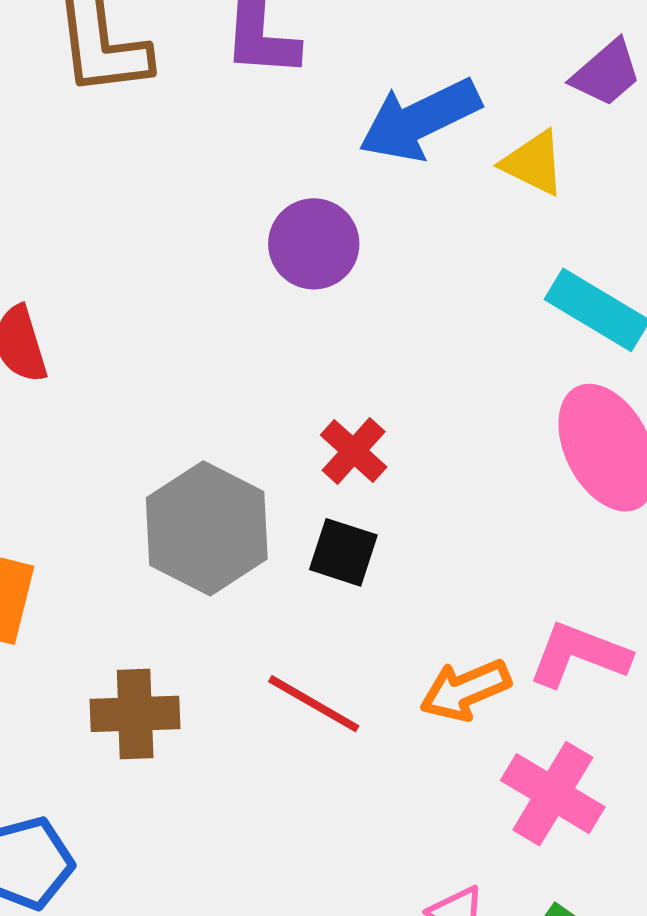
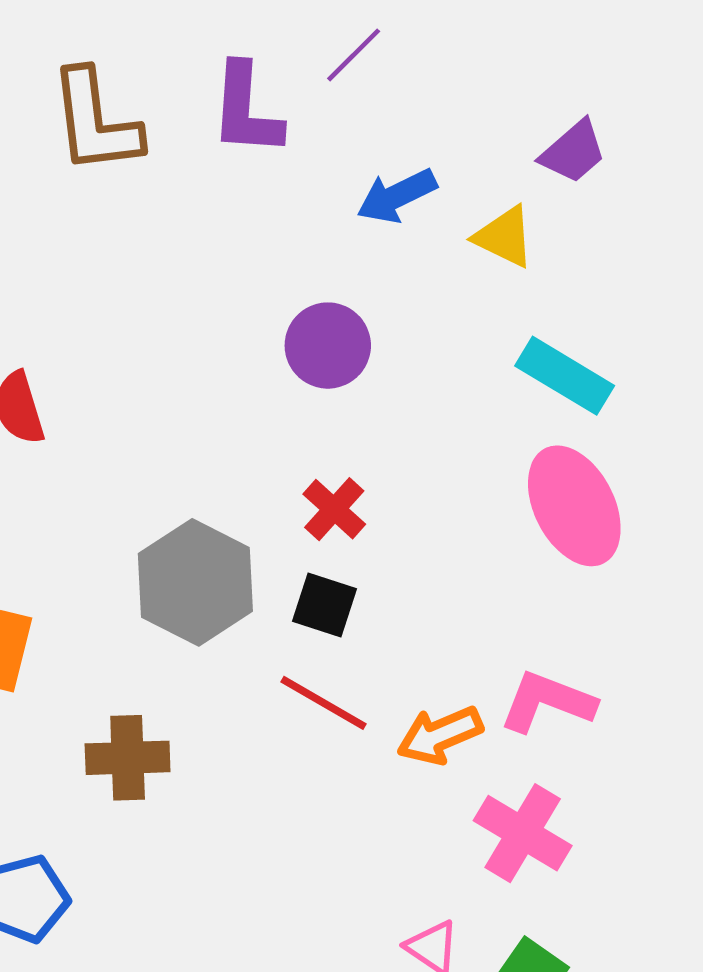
blue arrow: (420, 120) -> (397, 196), size x0.7
purple circle: (314, 244) -> (328, 346), moved
red line: (314, 704) -> (323, 703), moved

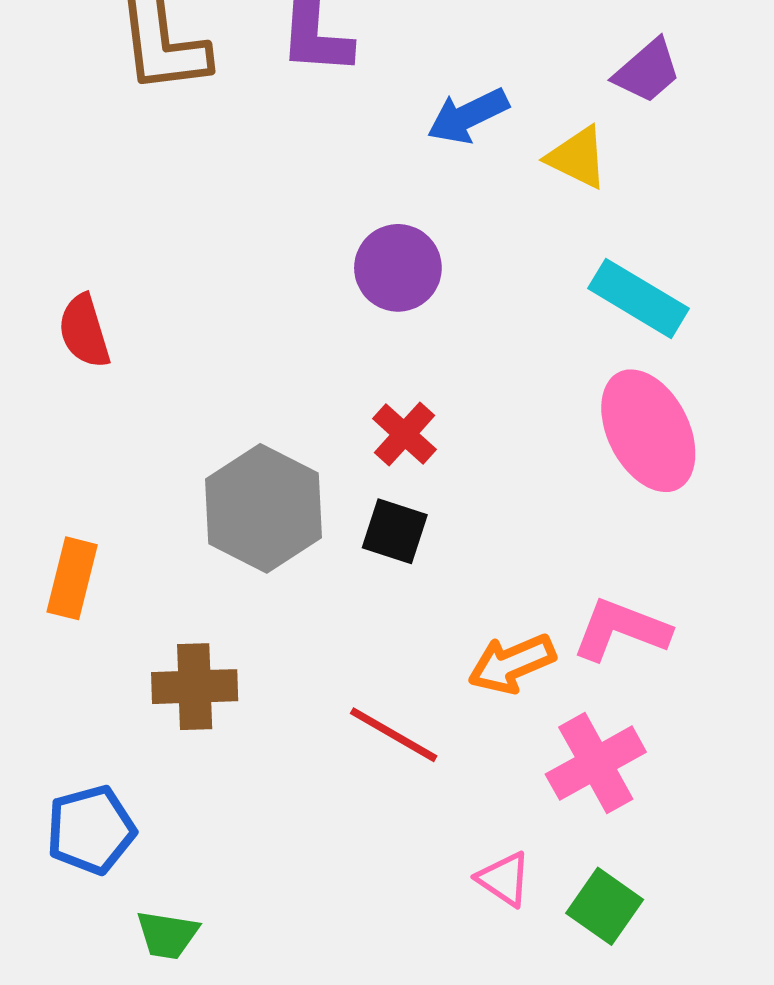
red line: (323, 703) -> (394, 735), moved
pink cross: (523, 833) -> (596, 763), turned 30

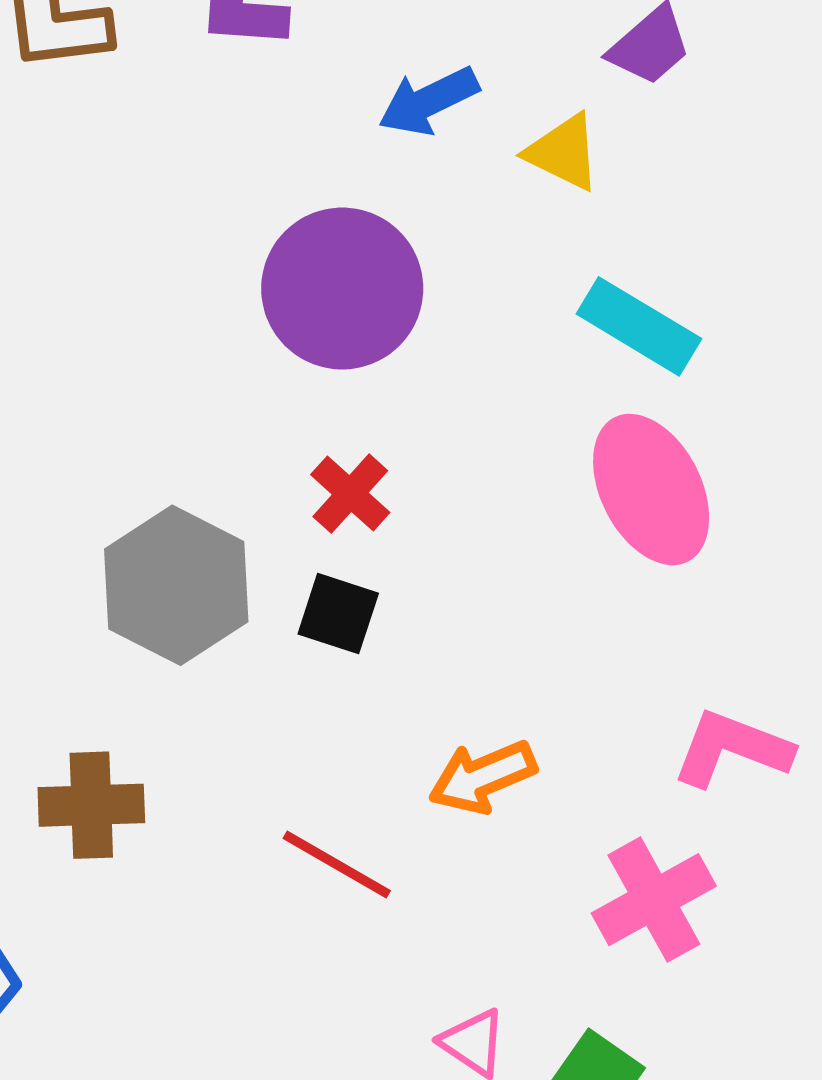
purple circle: (398, 268) -> (342, 289), size x1.5
pink L-shape: (621, 630) -> (732, 748), moved
pink cross: (596, 763) -> (654, 900), moved

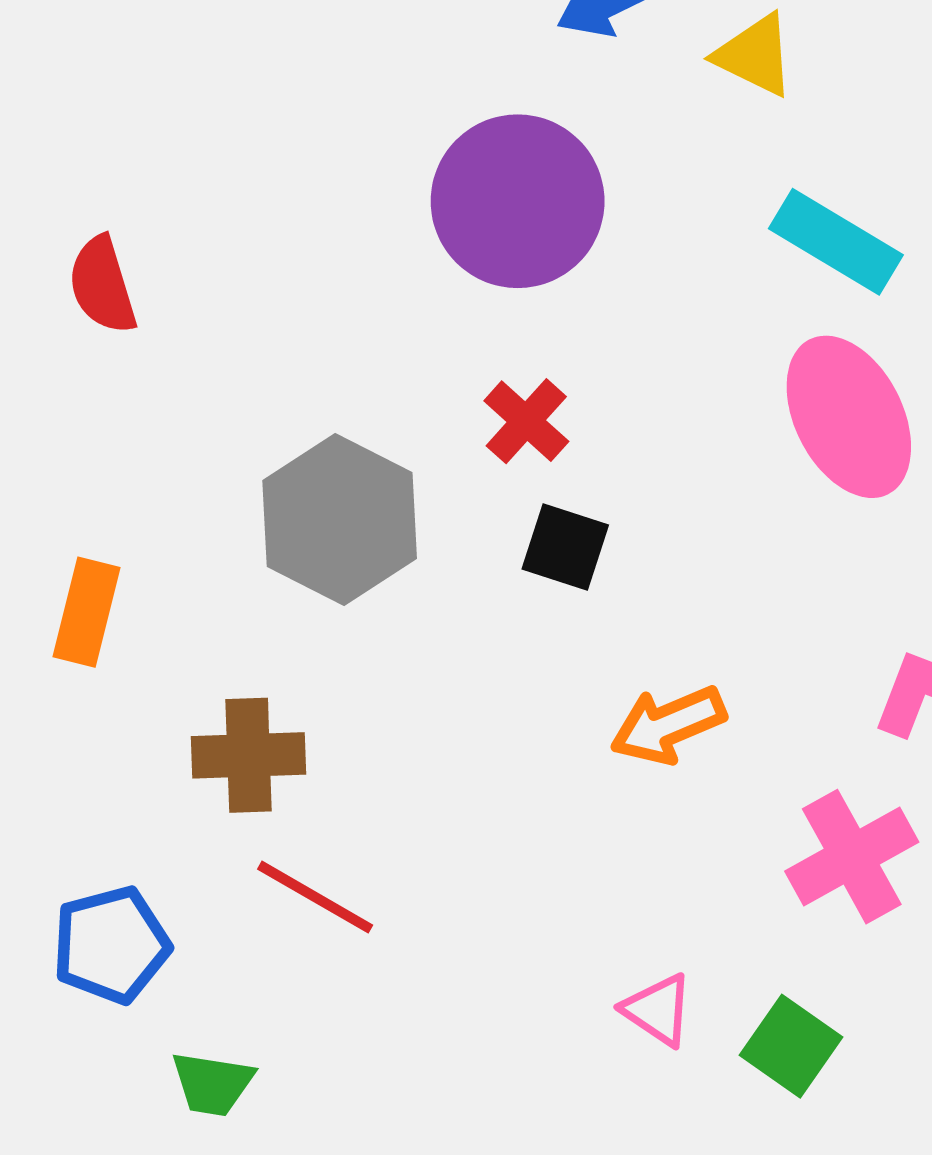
black square: (338, 614) -> (565, 547), moved
red line: (337, 865) -> (315, 897), moved

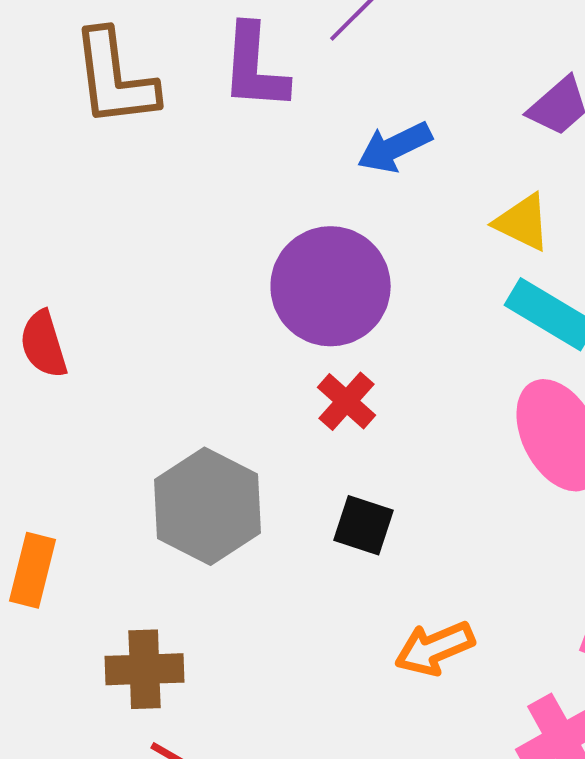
yellow triangle: (755, 55) -> (523, 222), moved
red cross: (526, 421) -> (347, 401), moved

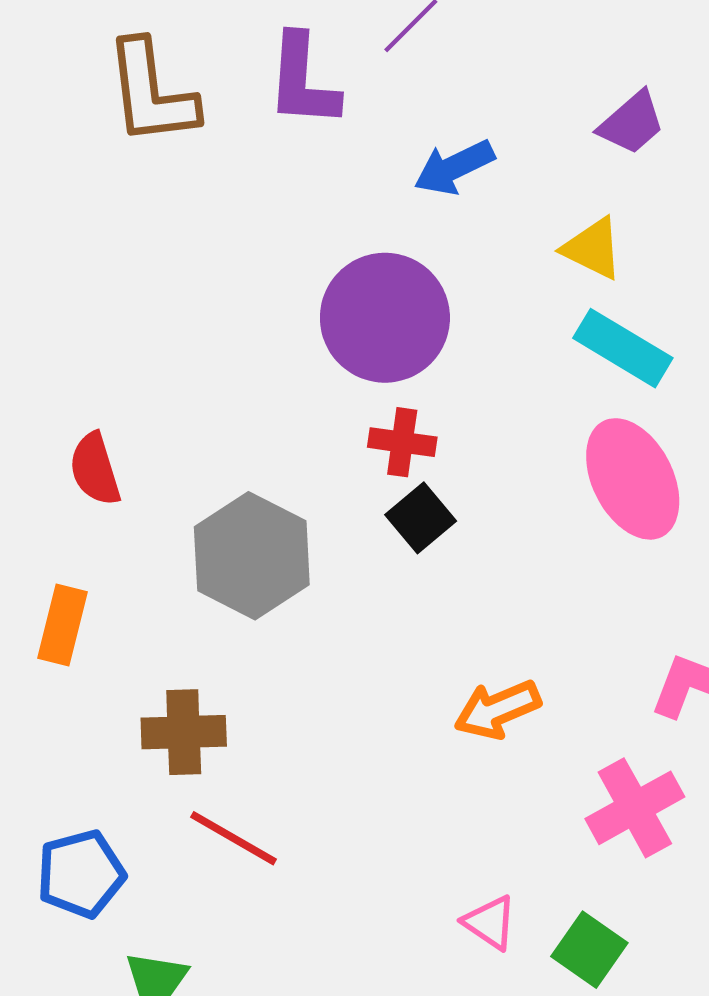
red semicircle: (44, 344) -> (95, 469), moved
red cross: (347, 401) -> (402, 442), turned -34
black square: (364, 525) -> (421, 518), moved, turned 32

